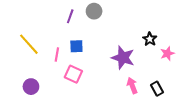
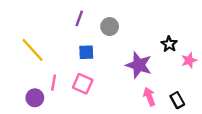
gray circle: (94, 11) -> (110, 27), moved
pink line: (57, 55) -> (54, 83), moved

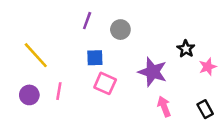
pink square: (83, 84) -> (105, 83), moved
purple circle: (35, 98) -> (29, 95), moved
black rectangle: (177, 100) -> (205, 109), moved

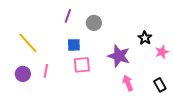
pink square: (105, 83) -> (82, 65), turned -30

